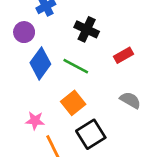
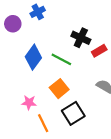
black cross: (87, 29) -> (81, 38), moved
purple circle: (24, 32) -> (13, 24), moved

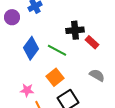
black cross: (81, 38) -> (75, 30), turned -30
red rectangle: (99, 51) -> (92, 42), turned 72

